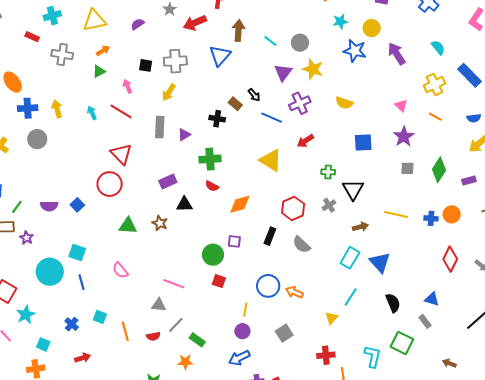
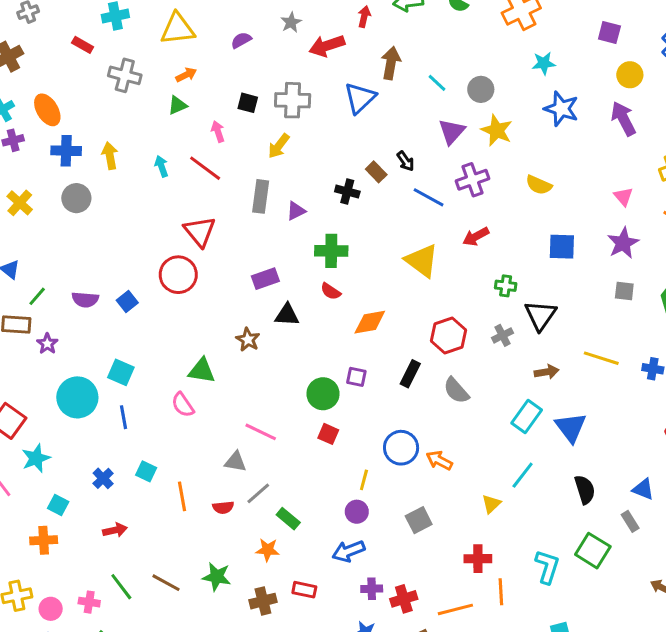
yellow circle: (372, 28) -> (630, 75), moved
green triangle: (128, 226) -> (202, 371), moved

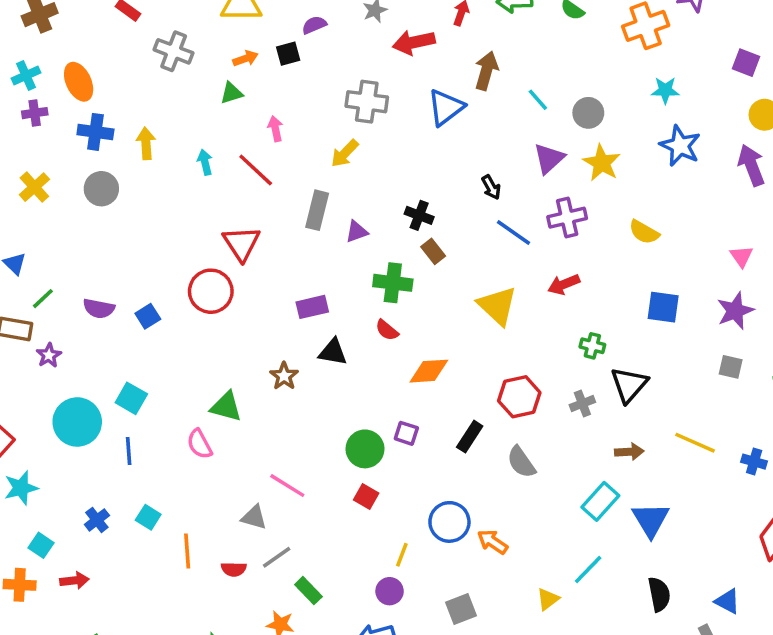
black square: (248, 103) -> (288, 54), moved, turned -36
brown rectangle: (376, 172) -> (433, 251), moved
red arrow: (115, 530) -> (74, 581), moved

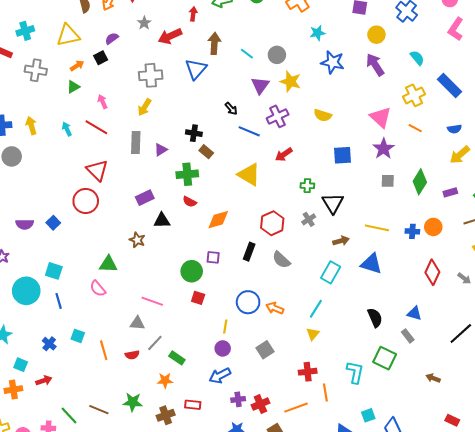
pink triangle: (741, 256) -> (381, 117), size x1.6
blue triangle: (651, 520) -> (371, 264), moved, turned -30
cyan line: (588, 570) -> (316, 309), moved

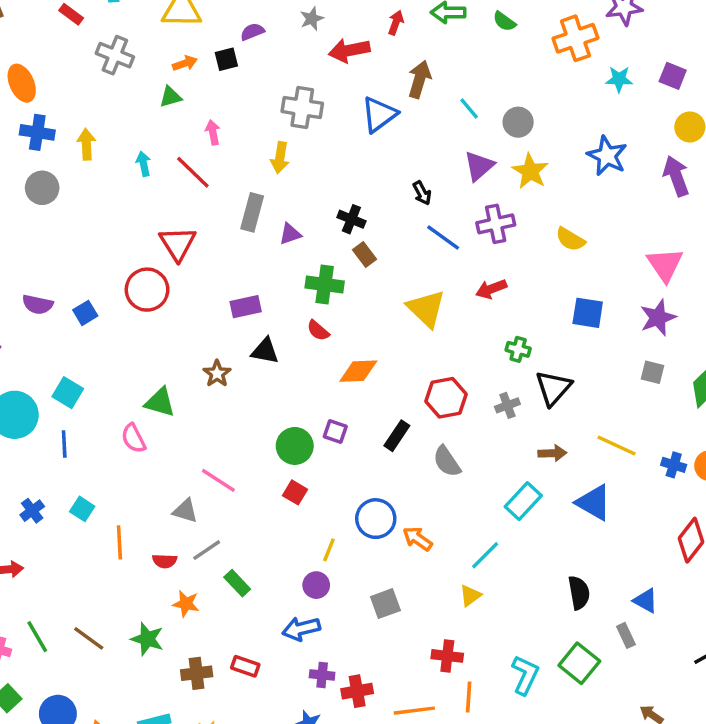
cyan star: (318, 33) -> (619, 79), moved
yellow arrow: (145, 107) -> (280, 158), turned -36
orange star: (165, 380) -> (186, 604), moved

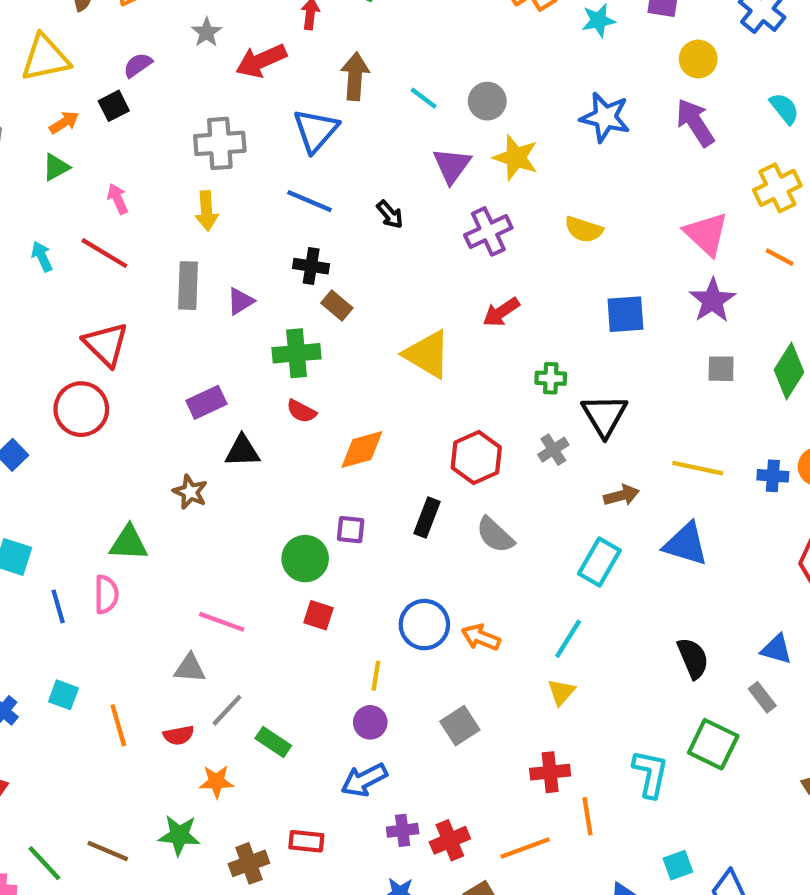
blue line: (443, 238) -> (309, 201), moved
pink semicircle: (133, 438) -> (106, 594), turned -140
blue line: (64, 444) -> (58, 606), moved

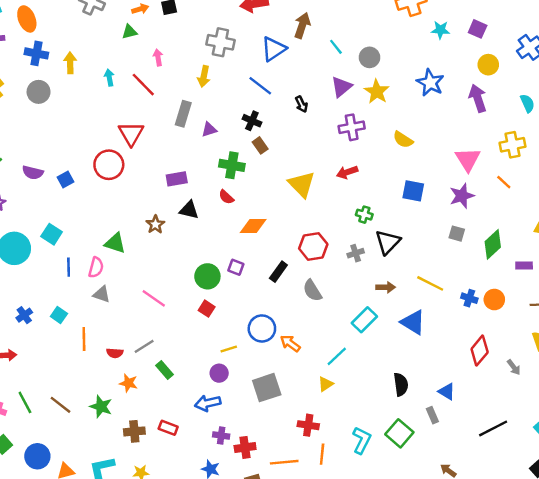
gray triangle: (190, 668) -> (102, 294), moved
yellow line: (376, 676) -> (229, 349), turned 49
gray square: (460, 726) -> (267, 388), size x1.4

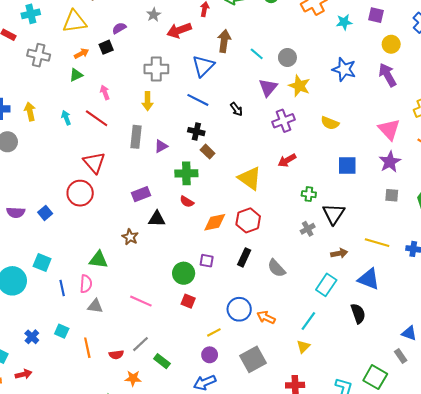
red hexagon: (313, 246) -> (248, 220), moved
black semicircle: (401, 384) -> (358, 314), moved

